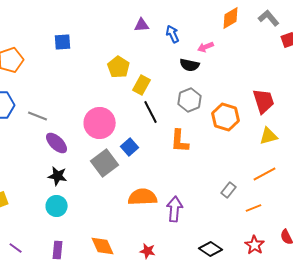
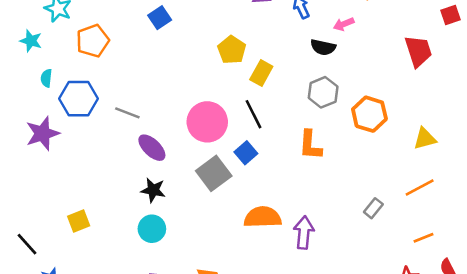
blue square: (63, 42) -> (160, 18), turned -30
red trapezoid: (264, 101) -> (418, 51), moved
black line: (151, 112) -> (254, 114), moved
orange line: (254, 208) -> (423, 238), moved

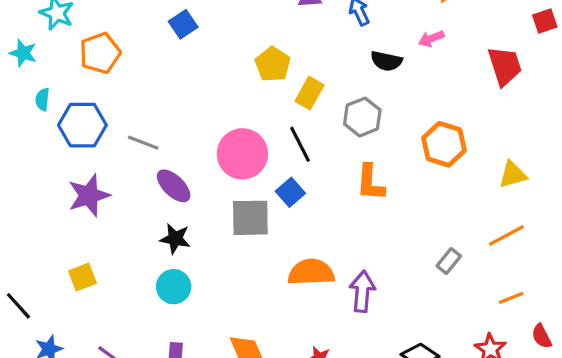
pink arrow: (344, 24) -> (431, 39), moved
gray hexagon: (323, 92) -> (362, 117), moved
purple star: (42, 133) -> (89, 195), moved
gray square: (214, 173) -> (250, 218), turned 36

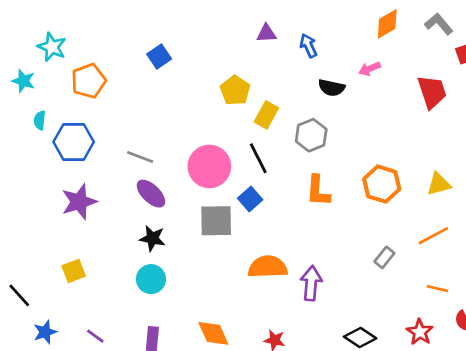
gray line: (143, 143) -> (140, 157), moved
orange hexagon: (444, 144) -> (382, 184), moved
orange line: (511, 298) -> (437, 289), turned 35

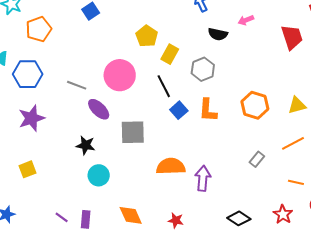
pink circle: (209, 166) -> (120, 75), moved
purple ellipse: (151, 194) -> (99, 109), moved
blue square: (250, 199) -> (179, 110), moved
cyan circle: (151, 279) -> (99, 175), moved
purple line: (95, 336) -> (62, 217), moved

